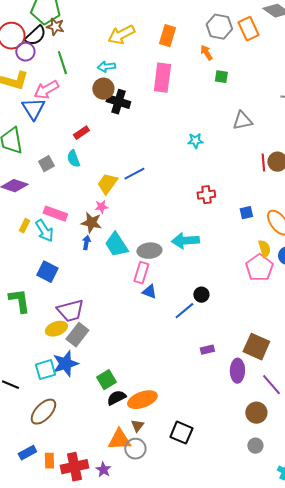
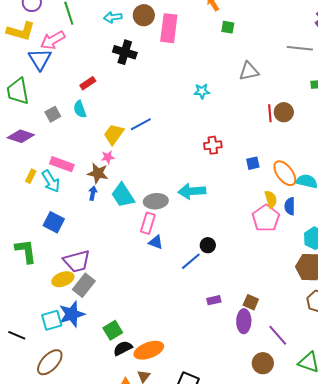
brown circle: (103, 89) -> (144, 15), moved
brown square: (256, 347) -> (251, 302), moved, size x0.6

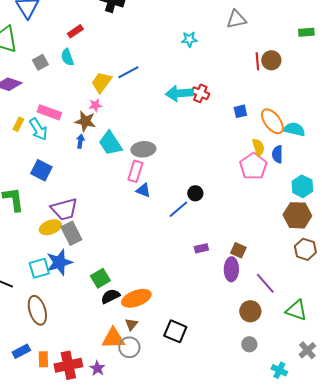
red cross: (213, 145) -> (200, 93), turned 30
cyan arrow: (192, 191) -> (179, 93), moved
gray rectangle: (84, 285) -> (71, 233), turned -65
brown ellipse: (50, 362) -> (37, 310), turned -60

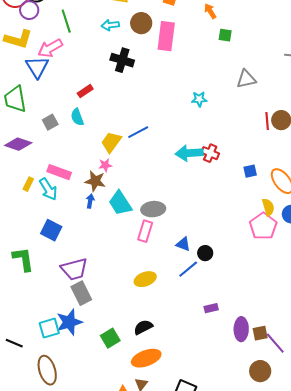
blue triangle: (143, 190) -> (183, 244), moved
yellow ellipse: (50, 227) -> (145, 279), moved
brown square: (238, 250) -> (260, 333), moved, turned -35
black semicircle: (110, 296) -> (143, 327), moved

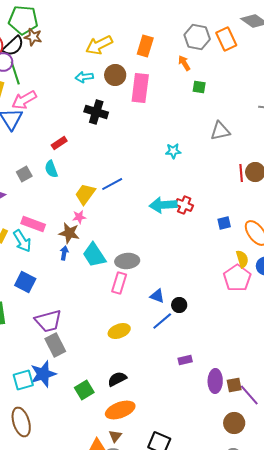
green line: (66, 21) -> (15, 73), moved

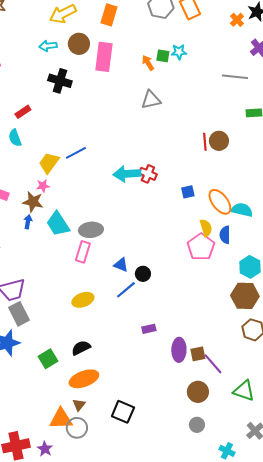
orange arrow: (184, 63) -> (148, 63), moved
gray triangle: (220, 131) -> (151, 100), moved
cyan star: (173, 151) -> (179, 52), moved

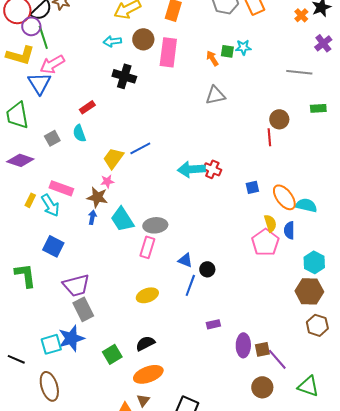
brown circle: (219, 141) -> (279, 119), moved
blue line: (126, 290) -> (190, 285), turned -30

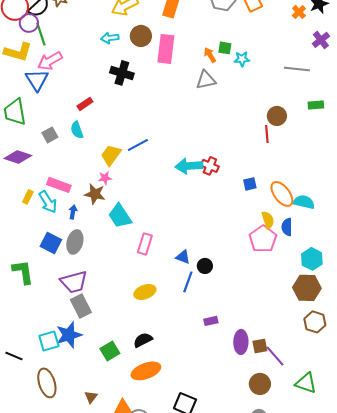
cyan star: (243, 47) -> (242, 59), moved
gray triangle: (215, 95) -> (206, 80), moved
blue arrow: (92, 217) -> (73, 212), moved
gray ellipse: (155, 225) -> (75, 242), moved, turned -70
brown triangle: (143, 400) -> (91, 397), moved

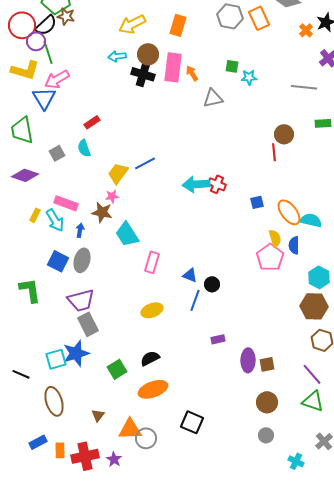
orange arrow: (210, 55) -> (192, 73), moved
black cross: (122, 73) -> (143, 74), moved
purple line: (275, 356) -> (312, 374), moved

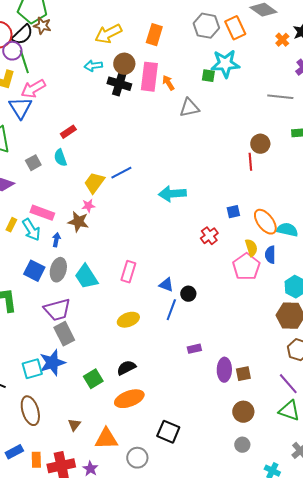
cyan star: (249, 77) -> (225, 64), moved, size x1.8
red cross: (217, 184) -> (209, 236), moved, turned 30
cyan trapezoid: (127, 234) -> (86, 277), moved
gray circle: (146, 438) -> (137, 458), moved

